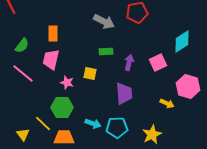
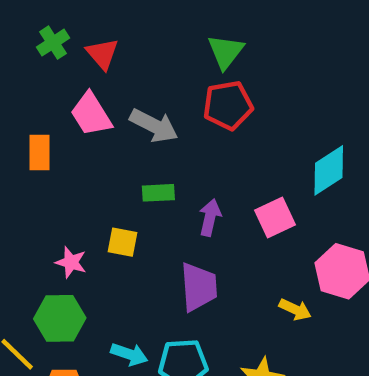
pink trapezoid: (51, 59) -> (91, 114), moved, turned -45

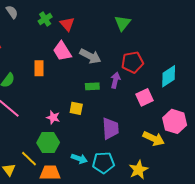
red pentagon: (228, 105) -> (132, 62), moved
purple arrow: (210, 217) -> (115, 80), moved
yellow arrow: (295, 309) -> (154, 139), size x1.5

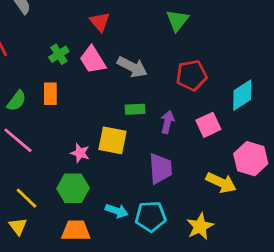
green cross: (45, 19) -> (59, 54), moved
orange rectangle: (39, 68) -> (50, 94), moved
purple arrow: (115, 80) -> (167, 122), moved
yellow square: (76, 108) -> (112, 140), size x1.5
yellow line: (29, 159) -> (26, 198), moved

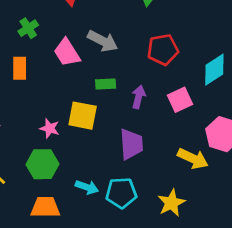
pink trapezoid: (93, 60) -> (67, 52), moved

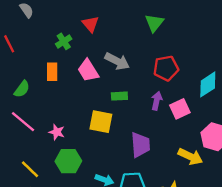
green cross: (28, 28) -> (64, 41), moved
orange rectangle: (20, 68) -> (52, 72), moved
purple arrow: (138, 97) -> (157, 101), moved
pink star: (50, 128) -> (57, 132), moved

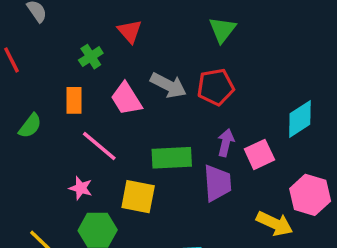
red pentagon: (166, 68) -> (216, 87), moved
green rectangle: (119, 96) -> (172, 158), moved, size x1.6
pink line: (23, 122) -> (99, 146), moved
yellow square: (101, 122) -> (138, 197), moved
purple trapezoid: (140, 145) -> (217, 183), moved

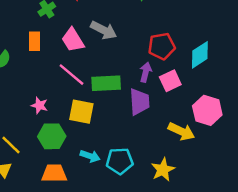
red pentagon: (216, 87) -> (162, 46), moved
pink line: (99, 146) -> (72, 75), moved

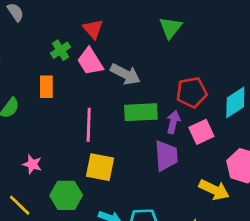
pink trapezoid: (73, 40) -> (90, 61), moved
pink line: (72, 75) -> (89, 125), turned 52
green rectangle: (106, 83) -> (141, 112), moved
pink star: (39, 105) -> (32, 164), moved

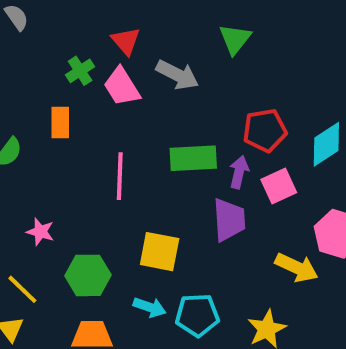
gray arrow: (125, 74) -> (177, 75), moved
yellow square: (100, 167) -> (160, 252), moved

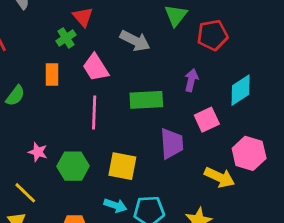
red triangle: (126, 41) -> (83, 17), moved
pink trapezoid: (122, 87) -> (96, 68), moved
red pentagon: (265, 130) -> (212, 35), moved
purple arrow: (239, 172) -> (191, 80), moved
green hexagon: (88, 275) -> (73, 166), moved

